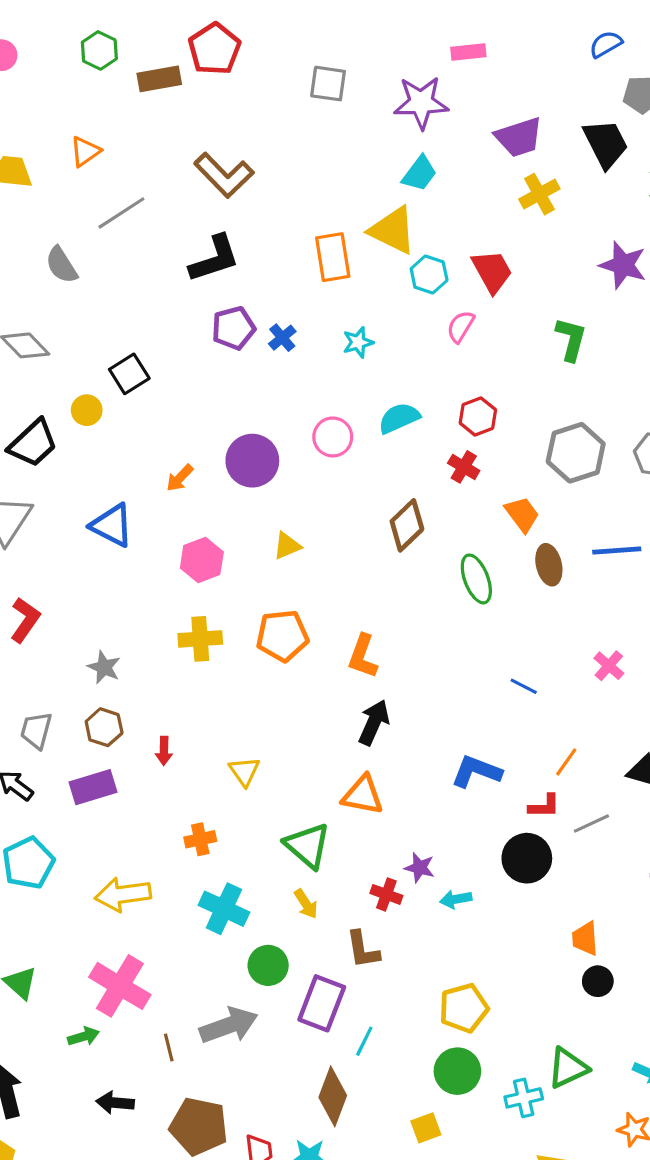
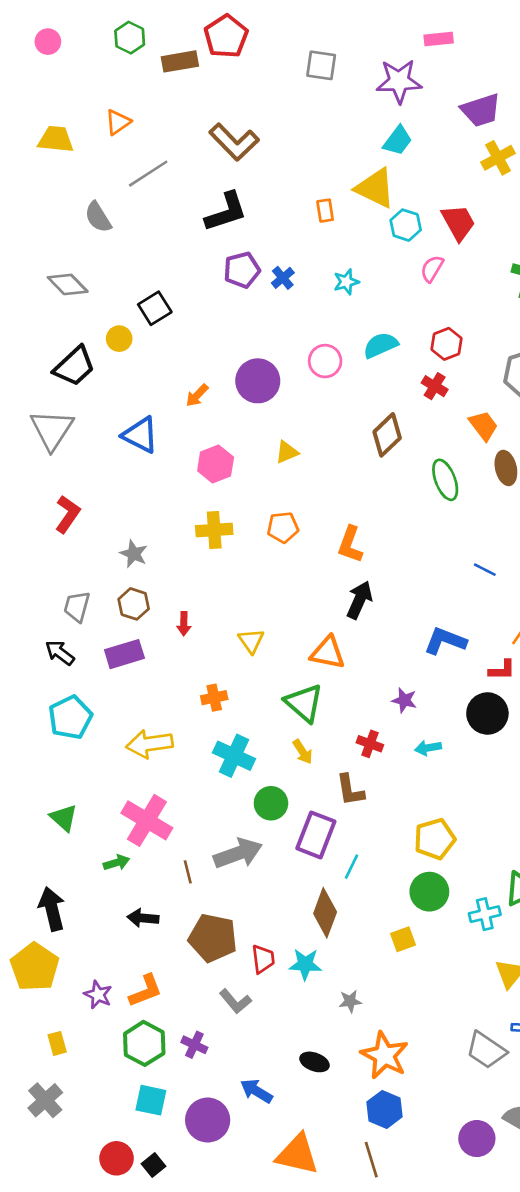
orange rectangle: (333, 257) -> (325, 211), size x0.6
orange pentagon: (282, 636) -> (283, 527), size x0.7
orange triangle: (363, 795) -> (328, 653), moved
purple star: (420, 868) -> (404, 700), moved

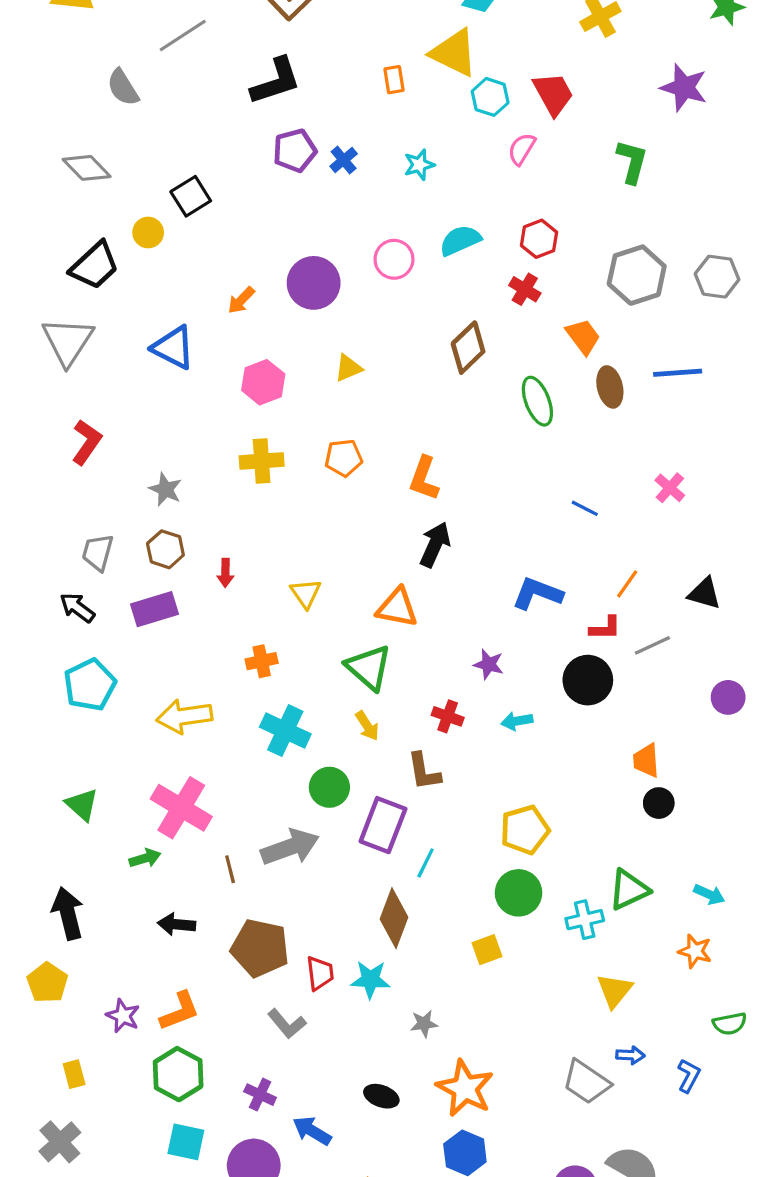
yellow pentagon: (35, 967) -> (47, 983), size x0.7
purple cross: (194, 1045) -> (260, 1095), moved

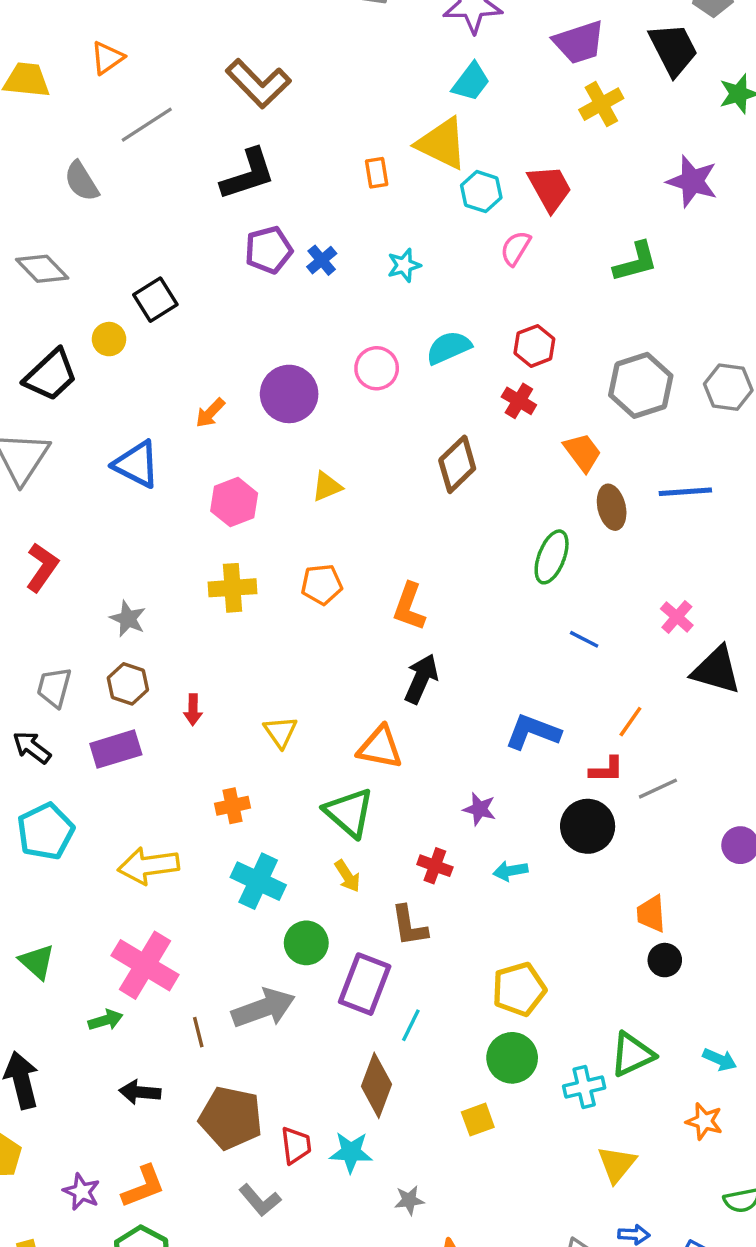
green L-shape: (632, 162) -> (636, 262), turned 60
green ellipse: (537, 401) -> (552, 557), moved, turned 42
black triangle: (704, 593) -> (716, 670), moved, size x1.4

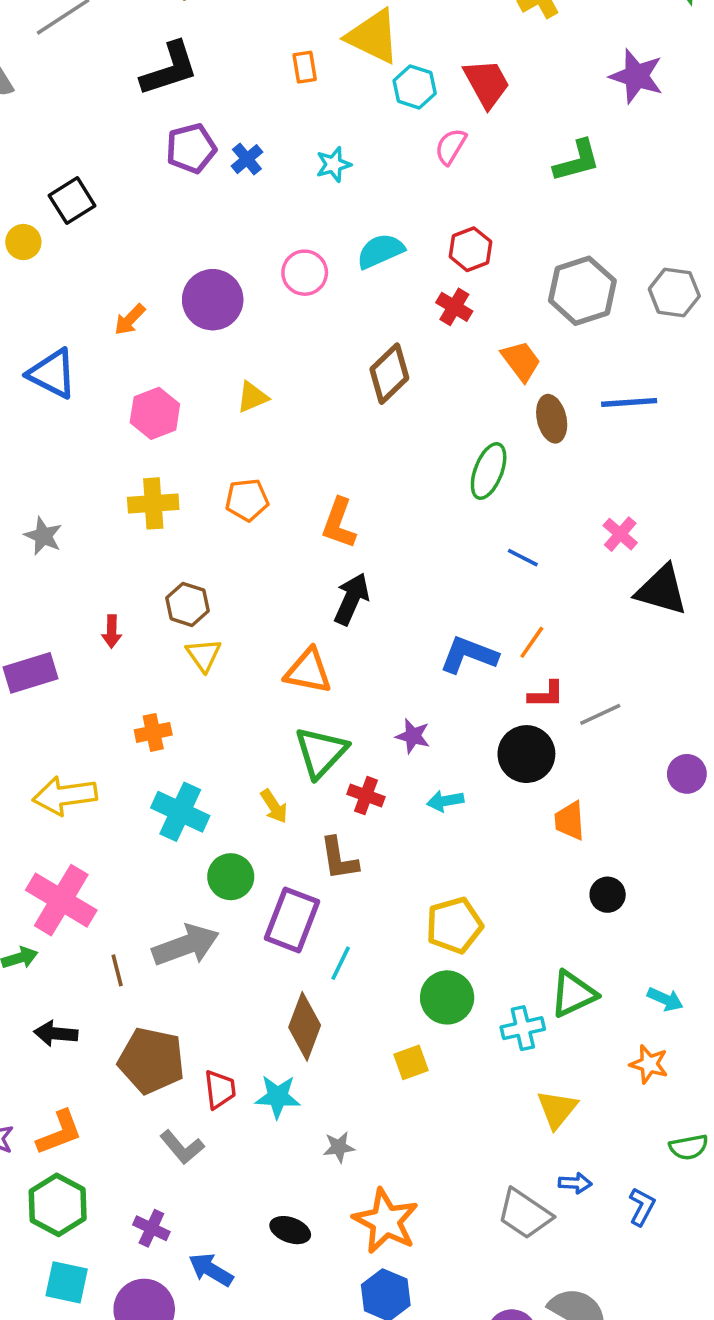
brown hexagon: (128, 684) -> (187, 604), moved
orange line: (630, 722) -> (532, 642), moved
green triangle: (349, 813) -> (321, 752), moved, turned 32
orange trapezoid: (651, 914) -> (570, 821), moved

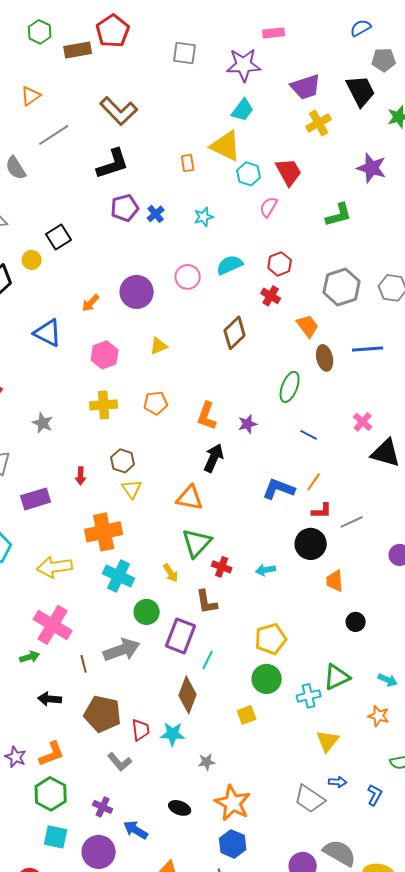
orange cross: (153, 732) -> (104, 532), size x1.8
purple star: (413, 736) -> (248, 424), moved, turned -30

